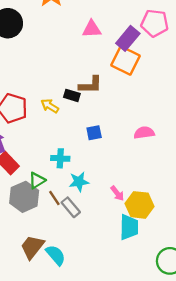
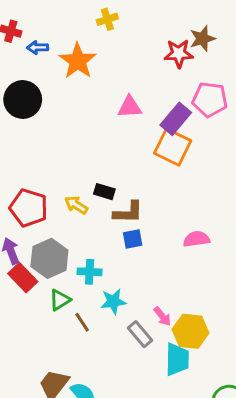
brown L-shape: (91, 85) -> (128, 212), moved
gray hexagon: (24, 197) -> (49, 258), moved
gray rectangle: (71, 207) -> (140, 334), moved

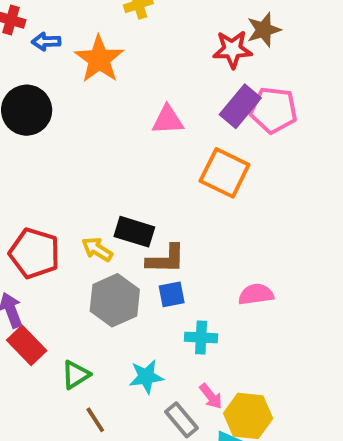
purple rectangle: (176, 119) -> (240, 106), moved
black rectangle: (104, 192) -> (134, 232), size x1.4
gray hexagon: (49, 258) -> (115, 300), moved
cyan cross: (90, 272) -> (201, 337), moved
brown line: (82, 322) -> (95, 420), moved

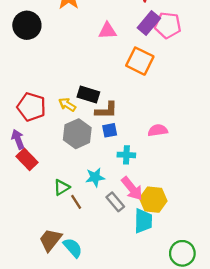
green triangle: (76, 375) -> (62, 187), moved
pink arrow: (211, 396) -> (132, 188), size x1.6
brown line: (95, 420) -> (76, 202), moved

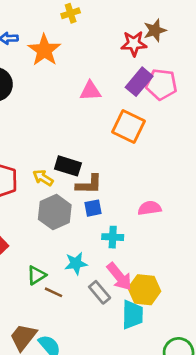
brown line: (76, 202) -> (53, 292), turned -32

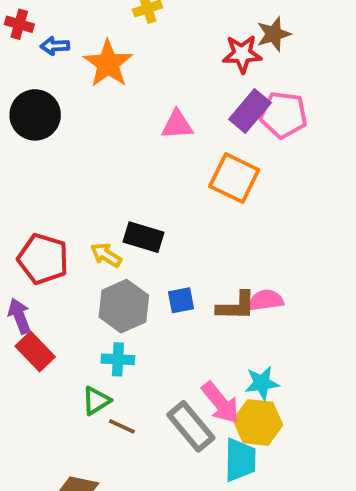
brown L-shape: (89, 184) -> (236, 306), moved
cyan cross: (113, 237) -> (118, 359), moved
cyan star: (76, 263) -> (262, 383), moved
gray rectangle: (100, 292) -> (191, 426), size x1.4

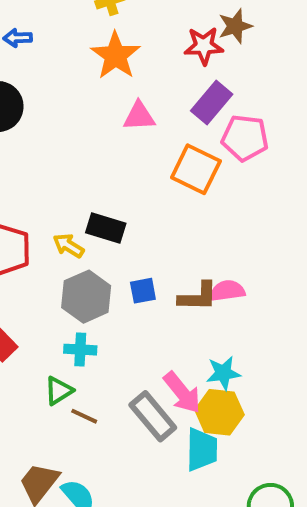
orange star: (108, 64) -> (116, 56), moved
pink pentagon: (283, 115) -> (245, 138), moved

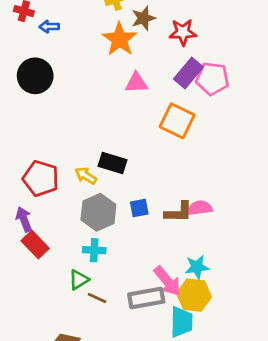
brown star: (235, 26) -> (143, 18), moved
pink pentagon: (245, 138) -> (212, 79), moved
gray rectangle: (153, 416) -> (146, 298), turned -60

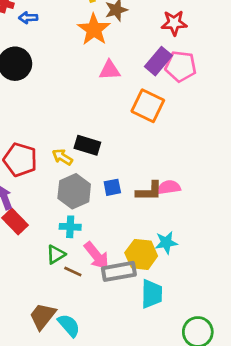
red star: (183, 32) -> (174, 23), moved
pink arrow: (167, 281) -> (97, 256), moved
yellow hexagon: (194, 295) -> (141, 254), moved

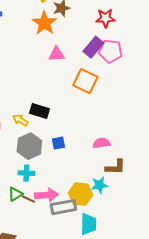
brown L-shape: (149, 191) -> (115, 167), moved
pink arrow: (97, 256) -> (46, 195), turned -55
brown line: (73, 271) -> (28, 199), moved

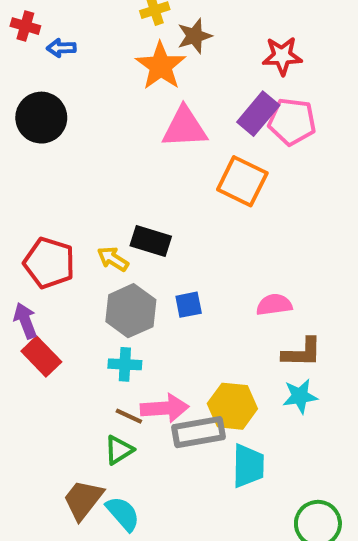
pink triangle: (56, 54) -> (185, 128), size x1.4
cyan star: (99, 185) -> (300, 396), moved
green triangle: (15, 194) -> (119, 450), moved

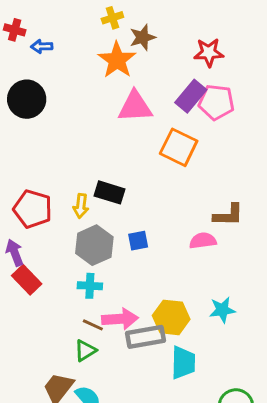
yellow arrow: (113, 259) -> (81, 206), turned -115
brown L-shape: (302, 352) -> (228, 215), moved

